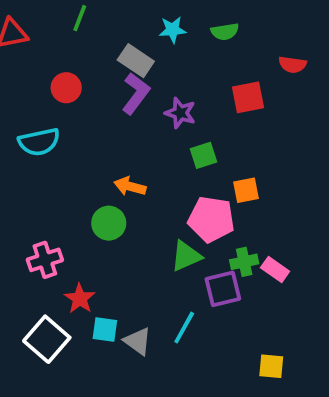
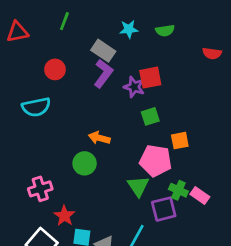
red square: (248, 97) -> (150, 78), moved
green triangle: (186, 256) -> (138, 186), turned -40
green cross: (244, 262) -> (178, 190), turned 36

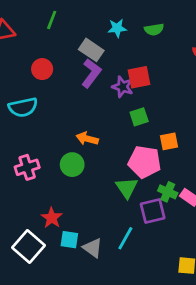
pink cross: (40, 189) -> (27, 167), moved

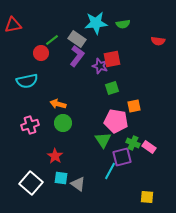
green line: (52, 20) -> (52, 40), moved, turned 32
cyan star: (117, 28) -> (96, 23), size x1.6
orange arrow: (87, 139) -> (58, 104), moved
red star: (52, 218) -> (55, 156), moved
cyan line: (125, 238) -> (110, 171), moved

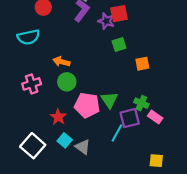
pink pentagon: (116, 121) -> (87, 105), moved
pink rectangle: (149, 147) -> (155, 117), moved
cyan square: (61, 178) -> (65, 140), turned 32

